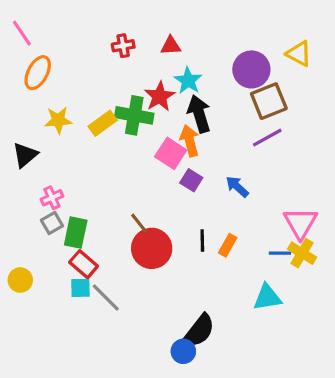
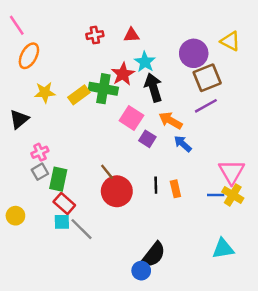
orange arrow: (190, 141) -> (171, 120), moved, turned -45
orange rectangle: (228, 245) -> (175, 189), turned -42
cyan triangle: (267, 297) -> (223, 249), moved

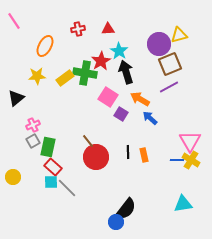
yellow triangle: (230, 41) -> (179, 35), moved, turned -42
orange ellipse: (29, 56) -> (45, 46), moved

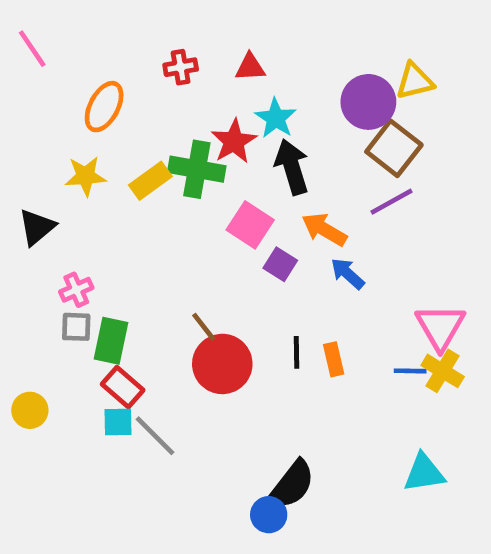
brown square: (170, 64) -> (394, 148), turned -30
gray square: (33, 141) -> (76, 327), turned 32

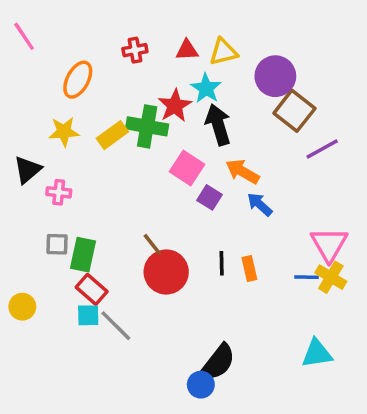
yellow triangle: (415, 81) -> (223, 52), moved
purple line: (392, 202) -> (322, 149), moved
pink cross: (76, 290) -> (59, 192), moved, turned 30

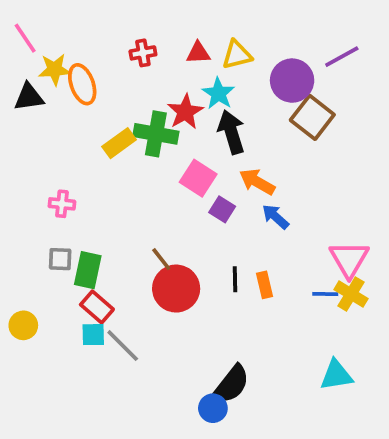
orange ellipse: (78, 80) -> (82, 84), turned -48
yellow star: (64, 132) -> (55, 69), moved
purple line: (322, 149) -> (342, 57), moved
black triangle: (28, 170) -> (29, 97), moved, turned 32

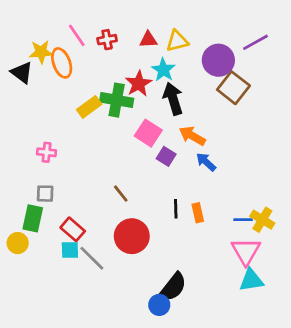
pink line: (25, 38) -> (77, 35), moved
black triangle: (29, 97) -> (22, 73), turned 45
pink triangle: (349, 259) -> (246, 251), moved
green rectangle: (88, 270) -> (33, 218), moved
red circle: (176, 289) -> (132, 236), moved

